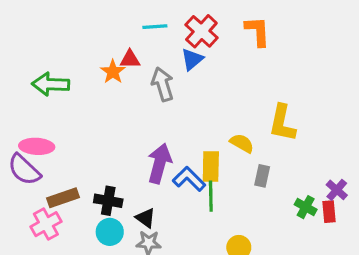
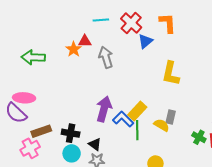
blue triangle: (192, 59) -> (145, 41), moved
yellow L-shape: (282, 123) -> (171, 74), moved
yellow semicircle: (242, 143) -> (162, 125), moved
yellow rectangle: (211, 167) -> (137, 111), turned 42

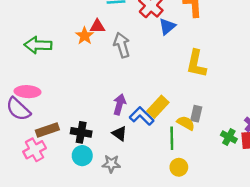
purple arrow: (104, 109) -> (119, 104), size x0.7
green line: (137, 130) -> (172, 138), moved
black triangle: (95, 144) -> (119, 134), moved

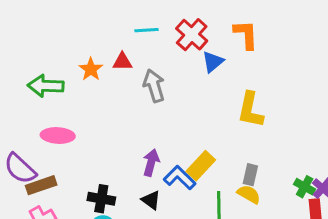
orange star: (85, 36) -> (91, 69), moved
pink ellipse: (28, 92) -> (58, 135), moved
yellow semicircle: (186, 123) -> (249, 194), moved
brown rectangle: (47, 130) -> (41, 185), moved
green cross: (229, 137) -> (305, 187), moved

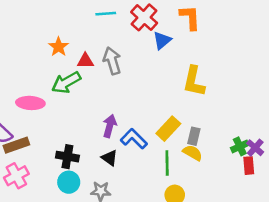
red triangle: (122, 62) -> (85, 61), moved
green arrow: (46, 86) -> (66, 83), moved, turned -32
yellow rectangle: (201, 166) -> (168, 129), moved
green cross: (305, 187) -> (240, 146), turned 36

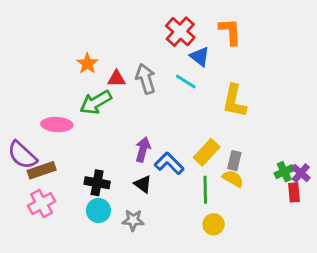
cyan line: (106, 14) -> (186, 82), moved, turned 36
blue triangle: (162, 40) -> (200, 57), turned -42

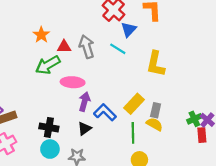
blue triangle: (200, 57) -> (129, 29), turned 35
pink ellipse: (57, 125) -> (73, 82), moved
black triangle: (143, 184) -> (84, 129), turned 48

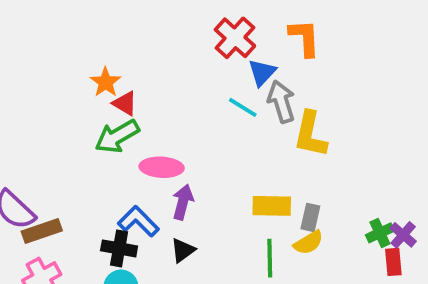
red triangle: (64, 47) -> (125, 103), moved, turned 32
gray arrow: (87, 47) -> (281, 102), moved
yellow rectangle: (134, 104) -> (272, 206), turned 48
blue L-shape: (105, 112) -> (138, 221), moved
yellow semicircle: (154, 124) -> (308, 243), turned 119

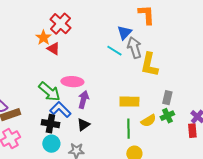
red cross: (235, 38) -> (60, 24), moved
green arrow: (117, 136) -> (49, 92), moved, turned -110
gray rectangle: (310, 217) -> (167, 98), moved
green cross: (380, 233) -> (167, 116), moved

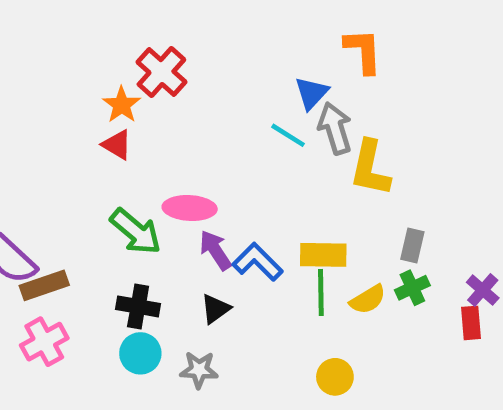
red triangle: (53, 49) -> (117, 145), moved
purple arrow: (83, 100) -> (215, 250), turned -48
blue L-shape: (60, 110) -> (258, 262), moved
green line: (128, 129) -> (321, 292), moved

